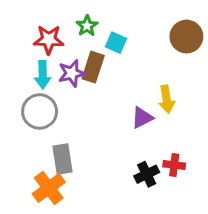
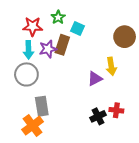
brown circle: (186, 37) -> (125, 37), moved

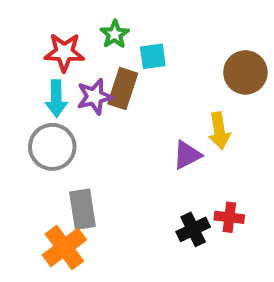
cyan square: (78, 29) -> (153, 56), turned -32

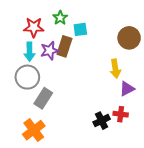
purple triangle: (187, 155) -> (127, 89), moved
gray rectangle: (82, 209) -> (43, 98), moved, turned 42

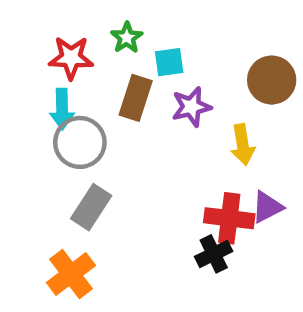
purple star: (50, 51) -> (191, 107), moved
gray circle: (27, 77) -> (80, 142), moved
purple triangle: (127, 89) -> (267, 207), moved
red cross: (121, 114) -> (229, 218), moved, size x1.5

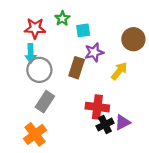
brown rectangle: (136, 98) -> (77, 68), moved
yellow arrow: (243, 145) -> (119, 71), turned -132
purple triangle: (267, 207) -> (122, 122), moved
red cross: (229, 218) -> (97, 107), moved

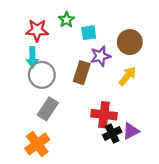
brown circle: (133, 39) -> (130, 42), moved

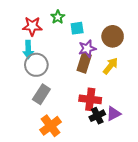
brown rectangle: (82, 73) -> (84, 63), moved
orange cross: (37, 144) -> (51, 126), moved

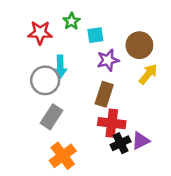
cyan arrow: (28, 50) -> (60, 67), moved
brown rectangle: (84, 63) -> (104, 94), moved
yellow arrow: (111, 66) -> (148, 74), moved

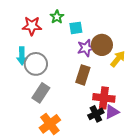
brown circle: (139, 45) -> (102, 45), moved
cyan arrow: (60, 67) -> (22, 56), moved
red cross: (112, 123) -> (104, 98), moved

